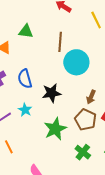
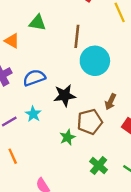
blue semicircle: (25, 79) -> (34, 78), turned 84
brown pentagon: (85, 120) -> (90, 122), moved, turned 30
green star: (55, 129) -> (67, 137), size x0.6

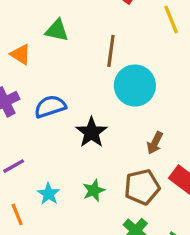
black star: (65, 96) -> (91, 132), turned -30
cyan star: (33, 114) -> (49, 194), moved
brown pentagon: (90, 122) -> (142, 187), moved

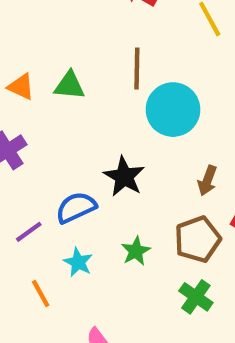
green triangle: (57, 30) -> (70, 85), moved
blue semicircle: (50, 107) -> (76, 207), moved

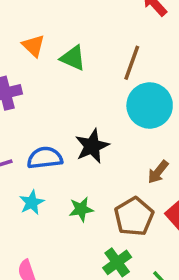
brown pentagon: (198, 239) -> (134, 217), turned -30

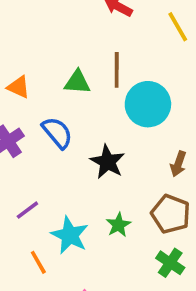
green triangle: (73, 58) -> (77, 82), moved
blue semicircle: (45, 158) -> (57, 133), moved, turned 76
cyan star: (32, 203) -> (70, 235), size x1.5

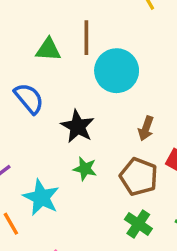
green star: (118, 225) -> (85, 169), moved, turned -30

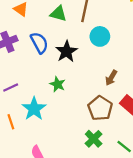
cyan circle: (117, 71) -> (100, 36), size x0.7
black star: (78, 126) -> (66, 51), moved
green star: (85, 169) -> (58, 84), moved

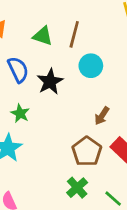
green star: (58, 84) -> (20, 113), moved

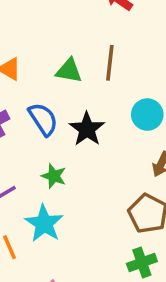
cyan circle: (91, 66) -> (147, 115), moved
green cross: (77, 188) -> (142, 263), turned 30

